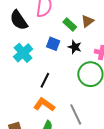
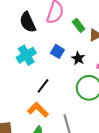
green rectangle: (70, 24) -> (79, 25), moved

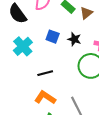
black line: (43, 86) -> (45, 73), turned 49

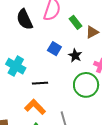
cyan cross: (23, 46) -> (16, 66), moved, turned -30

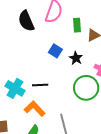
green rectangle: (76, 22) -> (77, 25), turned 32
cyan cross: (16, 66) -> (15, 88), moved

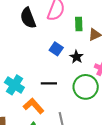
black line: (40, 85) -> (49, 83), moved

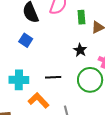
blue square: (56, 49) -> (26, 40), moved
cyan cross: (14, 85) -> (19, 80), turned -30

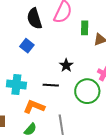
black star: (80, 50) -> (66, 65), moved
orange L-shape: (39, 100) -> (34, 107), turned -30

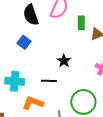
green circle: (87, 91) -> (83, 102), moved

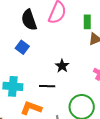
green rectangle: (81, 23) -> (87, 22), moved

